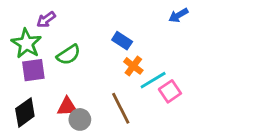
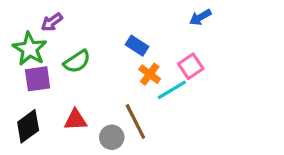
pink square: (170, 91) -> (191, 66), moved
gray circle: (80, 119) -> (112, 137), moved

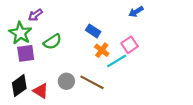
red triangle: (75, 120) -> (41, 91), moved, turned 35
brown line: (135, 121) -> (92, 82), turned -35
gray circle: (112, 137) -> (66, 81), moved

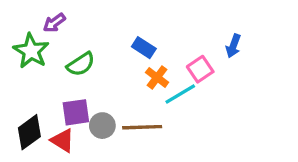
blue arrow: (136, 12) -> (233, 46), moved, turned -40
purple square: (26, 53) -> (76, 112), moved
brown line: (92, 82) -> (142, 127), turned -30

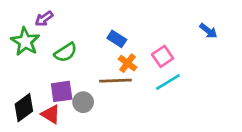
blue arrow: (233, 46) -> (208, 31), moved, turned -72
cyan line: (180, 94) -> (168, 82), moved
brown line: (142, 127) -> (115, 81), moved

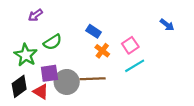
green star: (25, 42) -> (26, 55), moved
brown line: (115, 81) -> (93, 79), moved
gray circle: (83, 102) -> (67, 82), size x1.5

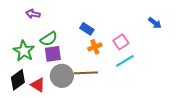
purple arrow: (35, 15) -> (33, 14), turned 48
orange cross: (102, 51) -> (95, 47), turned 32
purple square: (49, 73) -> (53, 54), moved

